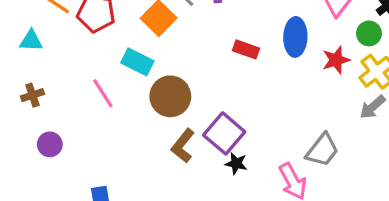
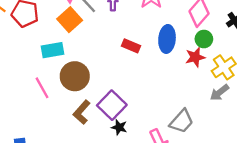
green circle: (369, 33) -> (204, 39), moved
cyan rectangle: (137, 62) -> (53, 50), turned -40
pink line: (103, 93) -> (42, 88), moved

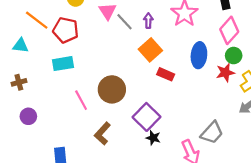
orange square: (70, 20) -> (150, 50), moved
red rectangle: (131, 46) -> (166, 74), moved
cyan rectangle: (53, 50) -> (63, 64), moved
brown L-shape: (82, 112) -> (102, 134), moved

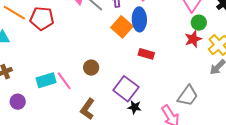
blue ellipse: (199, 55) -> (139, 19), moved
cyan rectangle: (63, 64) -> (46, 80), moved
red rectangle: (166, 74) -> (146, 54), moved
brown circle: (112, 89) -> (91, 68), size x0.6

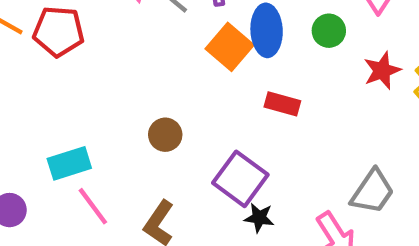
green circle: (199, 23) -> (329, 31), moved
pink line: (64, 81) -> (93, 206), moved

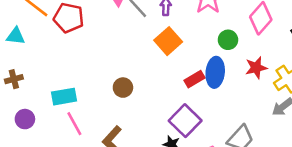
blue ellipse: (267, 30) -> (215, 72), moved
red rectangle: (282, 104) -> (195, 79), turned -54
purple square: (240, 179) -> (185, 121), moved

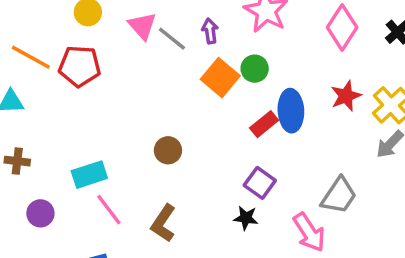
green circle: (228, 40) -> (255, 69), moved
brown cross: (14, 79) -> (17, 161), turned 30
purple square: (185, 121) -> (260, 183), size x0.7

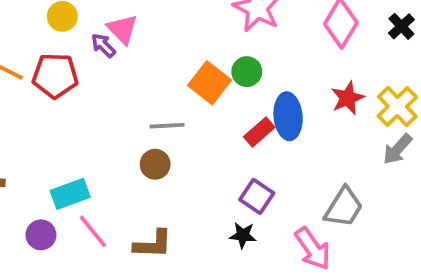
purple arrow: (210, 31) -> (103, 45), moved, turned -35
gray line: (172, 39) -> (167, 126), moved, turned -40
purple circle: (40, 213) -> (41, 235), moved
brown L-shape: (163, 223) -> (153, 244), turned -120

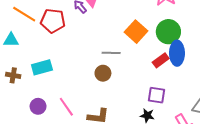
green circle: (247, 72) -> (168, 32), moved, size x1.5
cyan rectangle: (70, 194) -> (42, 67), moved
purple square: (257, 196) -> (156, 95), turned -30

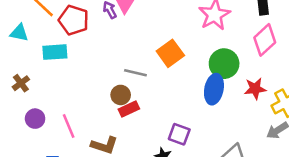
green circle: (168, 32) -> (224, 64), moved
red rectangle: (161, 60) -> (129, 109), moved
cyan rectangle: (42, 67) -> (55, 52), moved
brown cross: (13, 75) -> (21, 83), moved, turned 32

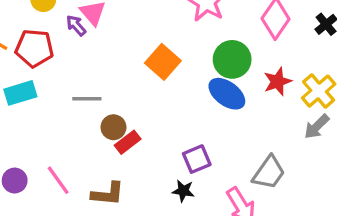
gray line: (135, 73) -> (87, 99), moved
blue ellipse: (214, 89) -> (227, 94), turned -52
purple square: (179, 134) -> (197, 159), turned -30

